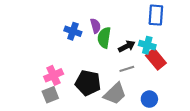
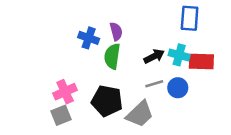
green semicircle: (104, 38) -> (112, 56), moved
red rectangle: (156, 59) -> (201, 62), moved, turned -48
blue circle: (149, 99) -> (178, 88), moved

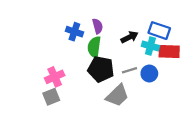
blue rectangle: (190, 18) -> (159, 31), moved, turned -75
black arrow: (154, 56) -> (130, 37), moved
black pentagon: (107, 101) -> (101, 69), moved

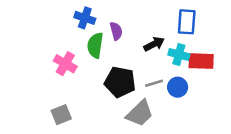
blue rectangle: (159, 31) -> (187, 22), moved, turned 75
blue cross: (74, 32) -> (85, 18), moved
green semicircle: (94, 47) -> (95, 45), moved
pink cross: (55, 77) -> (65, 64), moved, turned -36

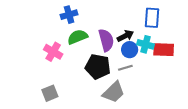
blue cross: (85, 18) -> (69, 15), turned -35
purple semicircle: (116, 31) -> (106, 40), moved, size x1.5
green semicircle: (95, 45) -> (78, 37), turned 60
blue circle: (178, 87) -> (130, 50), moved

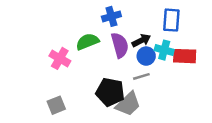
blue cross: (69, 15) -> (111, 16), moved
black pentagon: (98, 67) -> (110, 92), moved

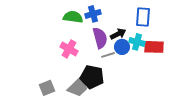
green semicircle: (87, 42) -> (73, 17), moved, turned 30
pink cross: (60, 58) -> (69, 49), moved
gray line: (141, 76) -> (108, 55), moved
gray trapezoid: (128, 104) -> (78, 87), moved

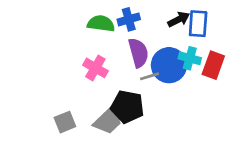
black arrow: (118, 34) -> (179, 19), moved
blue circle: (122, 47) -> (169, 65), size x1.6
red rectangle: (154, 47) -> (213, 65), turned -72

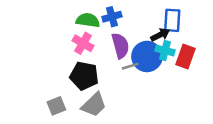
black arrow: (179, 19) -> (160, 35), moved
pink cross: (95, 68) -> (83, 43), moved
black pentagon: (127, 107) -> (84, 76), moved

